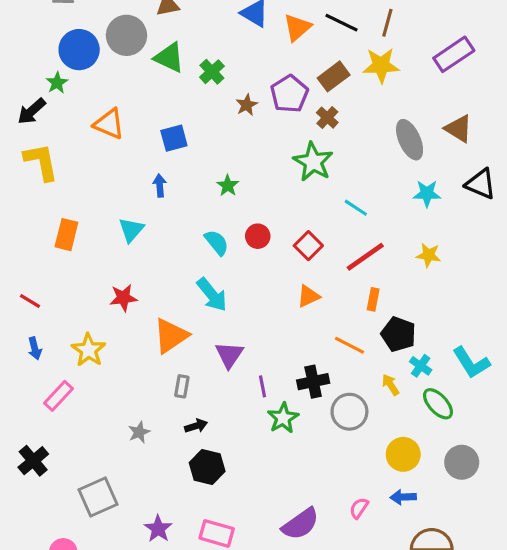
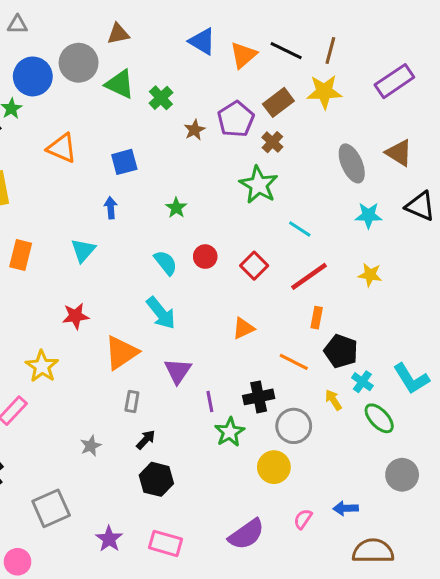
orange triangle: (308, 296) -> (243, 328), moved
black arrow: (196, 426) -> (146, 440), turned -30
yellow circle: (403, 454) -> (274, 467), moved

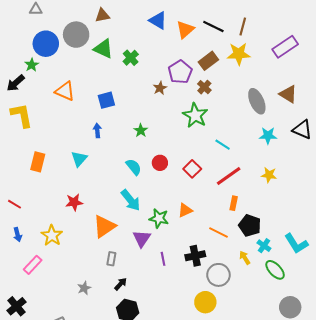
brown star: (195, 130) -> (160, 88), moved
green star: (230, 432) -> (159, 218), moved, turned -30

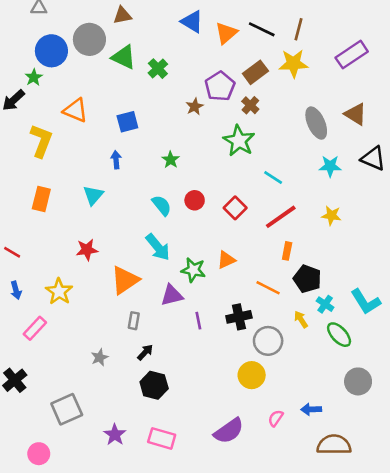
yellow L-shape: (22, 115) -> (41, 141), moved, turned 32
purple triangle: (142, 239) -> (172, 295), turned 42

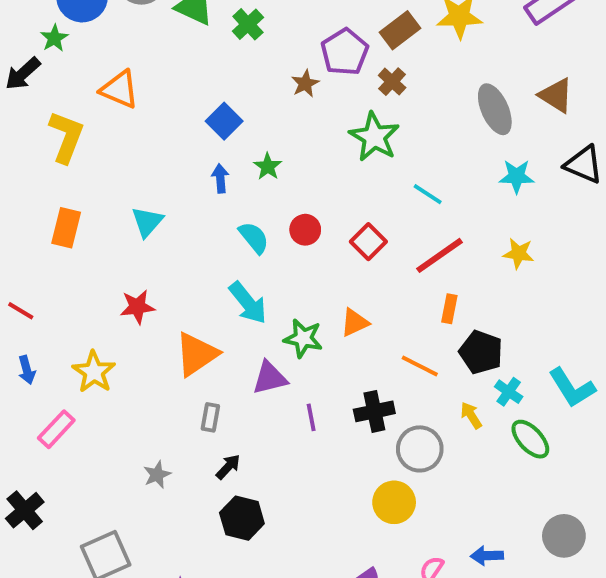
blue square: (127, 122) -> (224, 121), moved, turned -30
blue arrow: (116, 160) -> (220, 178), moved
gray circle: (358, 381) -> (564, 536), moved

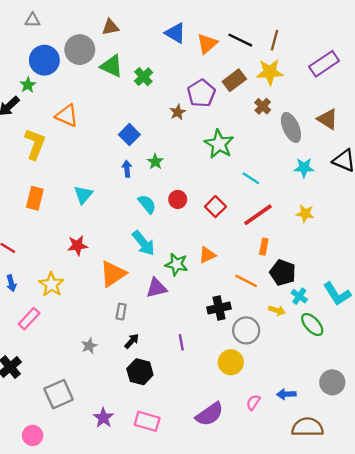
brown cross: (392, 82) -> (263, 106), moved
yellow arrow: (471, 415) -> (277, 310), turned 140
purple line: (311, 417) -> (181, 342), moved

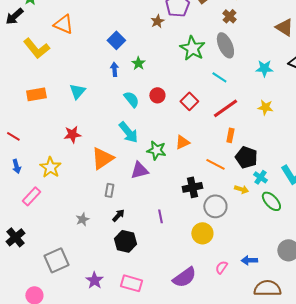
gray ellipse: (291, 127) -> (225, 45), moved
yellow L-shape: (35, 144) -> (36, 48), turned 120
orange rectangle: (35, 198) -> (36, 94), turned 66

